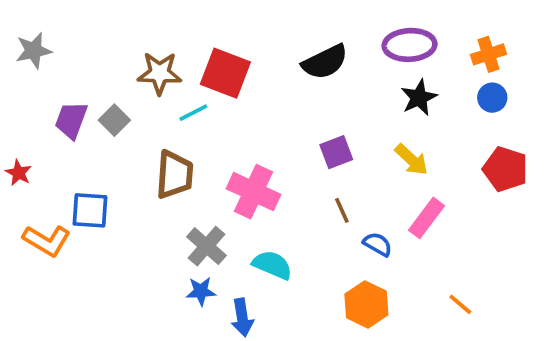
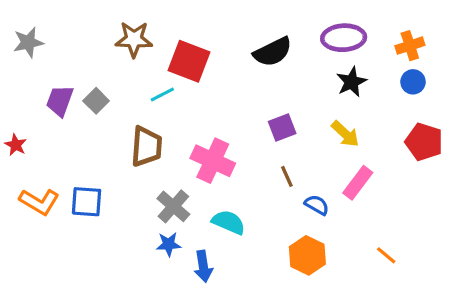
brown star: (160, 73) -> (134, 39), moved
blue square: (90, 210) -> (87, 202), moved

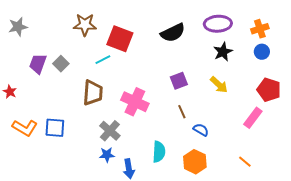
pink rectangle: (358, 183) -> (253, 118), moved
cyan semicircle: (229, 222) -> (159, 152), moved, turned 70

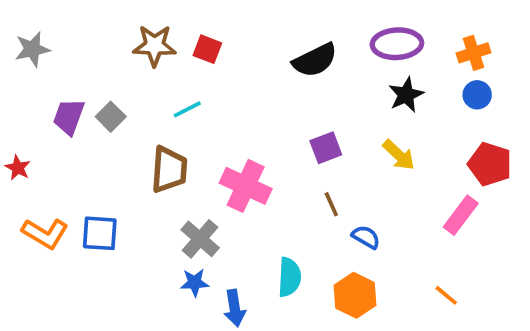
red square: (120, 39) -> (207, 49), moved, size x0.6

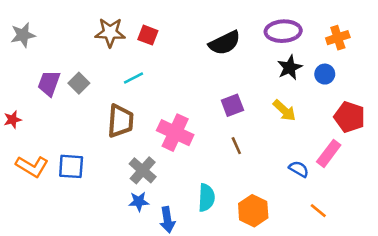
blue circle: (477, 95) -> (325, 74), moved
red star: (18, 168) -> (13, 120), turned 30
blue semicircle: (366, 237) -> (299, 169), moved

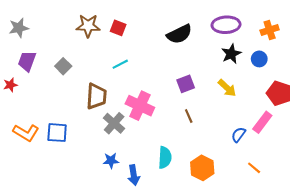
cyan line: (134, 78) -> (120, 64), moved
purple trapezoid: (49, 83) -> (27, 61), moved
red star: (13, 120) -> (10, 85), moved
blue semicircle: (299, 169) -> (238, 135), turned -84
gray cross: (143, 170) -> (114, 123), moved

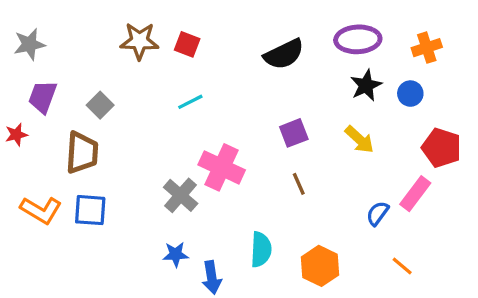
brown trapezoid: (96, 96) -> (82, 153), moved

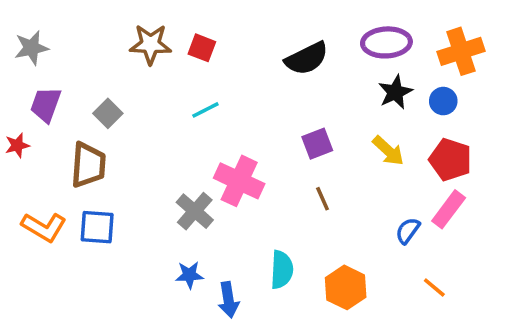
orange cross: (427, 48) -> (461, 51), size x1.4
red pentagon: (442, 148) -> (450, 160), moved

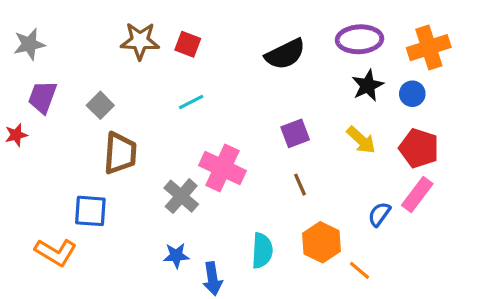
brown trapezoid: (88, 165) -> (120, 153), moved
orange L-shape: (44, 227) -> (56, 252), moved
orange hexagon: (346, 287) -> (321, 242), moved
orange line: (434, 287) -> (359, 270), moved

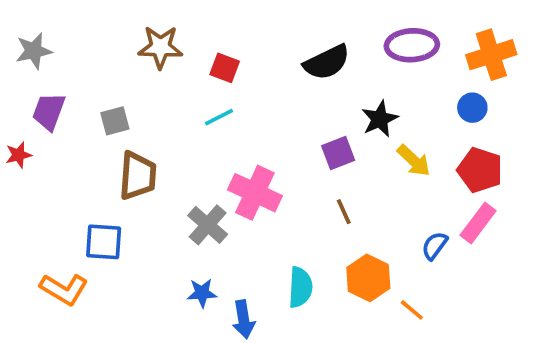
red square: (188, 44) -> (225, 68), moved
black star: (368, 85) -> (380, 119), moved
gray square: (100, 105) -> (115, 121), turned 30

